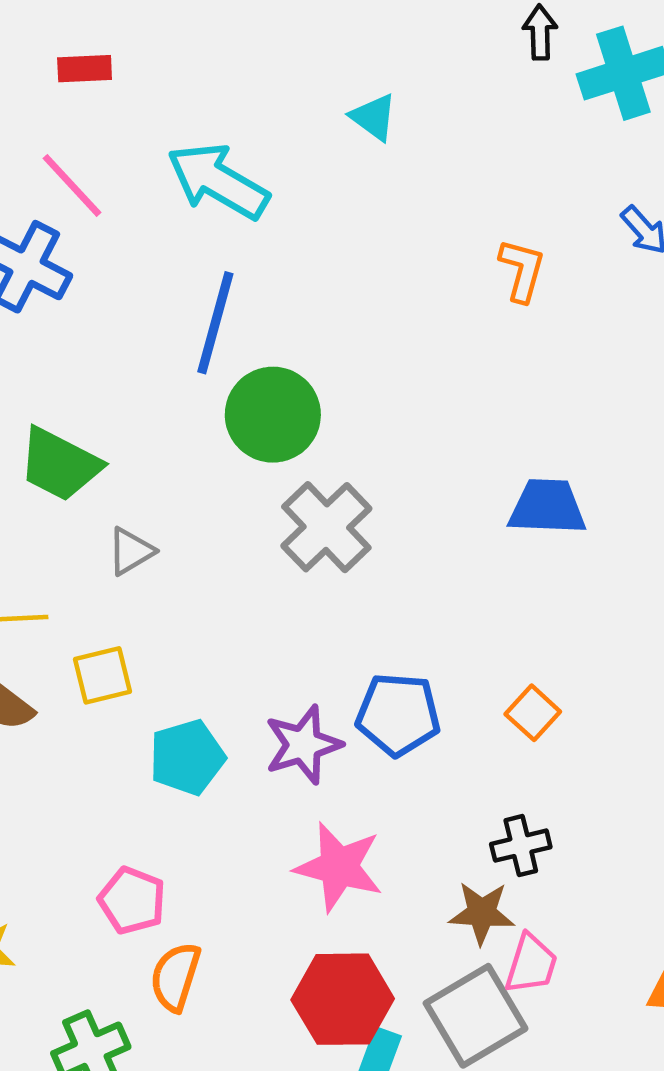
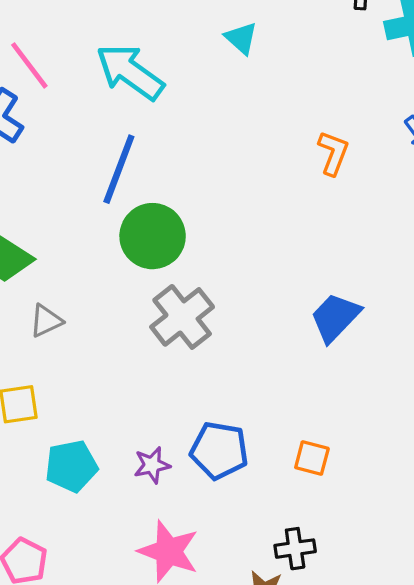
blue trapezoid: (547, 507) -> (335, 317), turned -54
orange square: (533, 713) -> (312, 458), turned -33
purple star: (303, 745) -> (152, 465), size x0.7

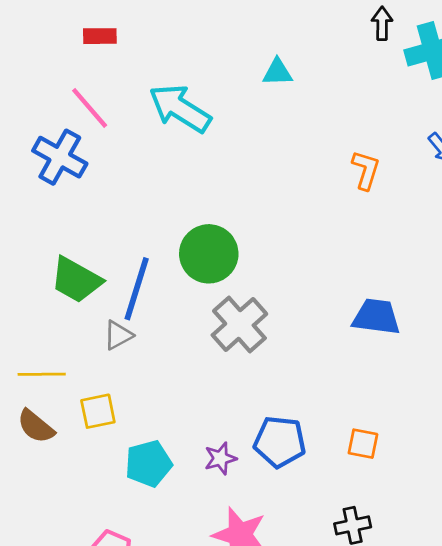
cyan triangle: (241, 38) -> (277, 72), turned -40
blue line: (119, 169) -> (137, 289), moved
blue trapezoid: (335, 317) -> (376, 317), turned 57

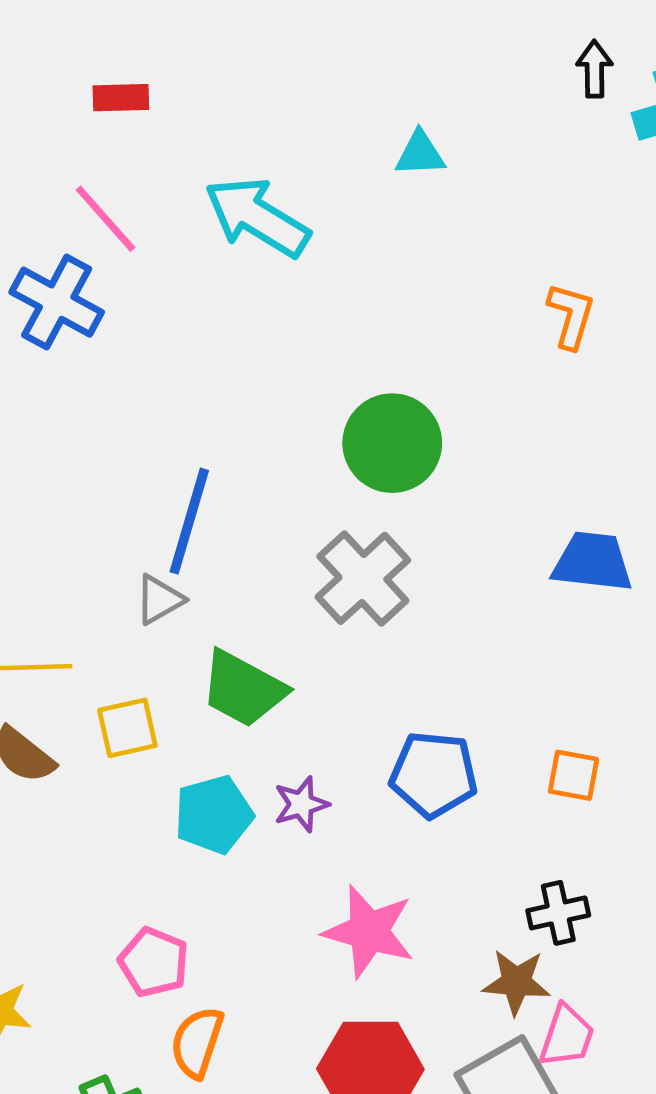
green circle: (209, 254) -> (392, 443), moved
green trapezoid: (76, 280) -> (243, 689), moved
purple star: (220, 458) -> (301, 804), moved

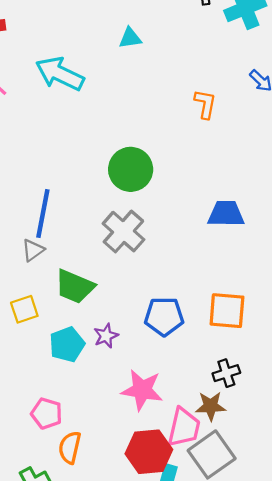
orange square: (573, 775) -> (227, 311), size x1.6
pink trapezoid: (567, 1036) -> (184, 427), moved, size x1.4

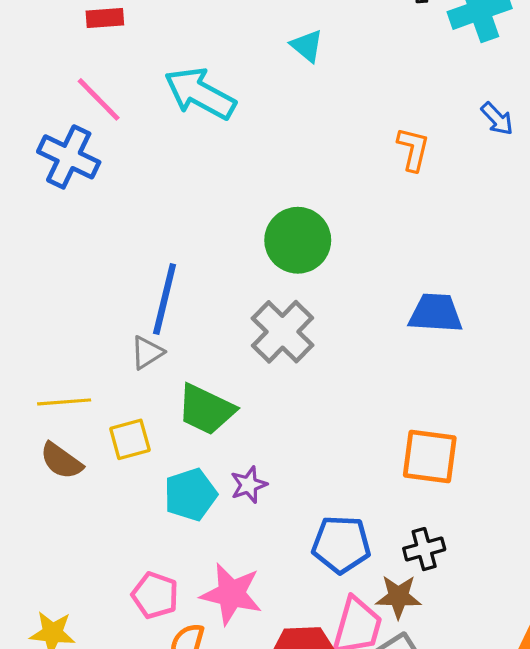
cyan triangle: (130, 38) -> (307, 46), turned 45
blue pentagon: (164, 316) -> (341, 544), moved
pink star: (142, 390) -> (231, 594), moved

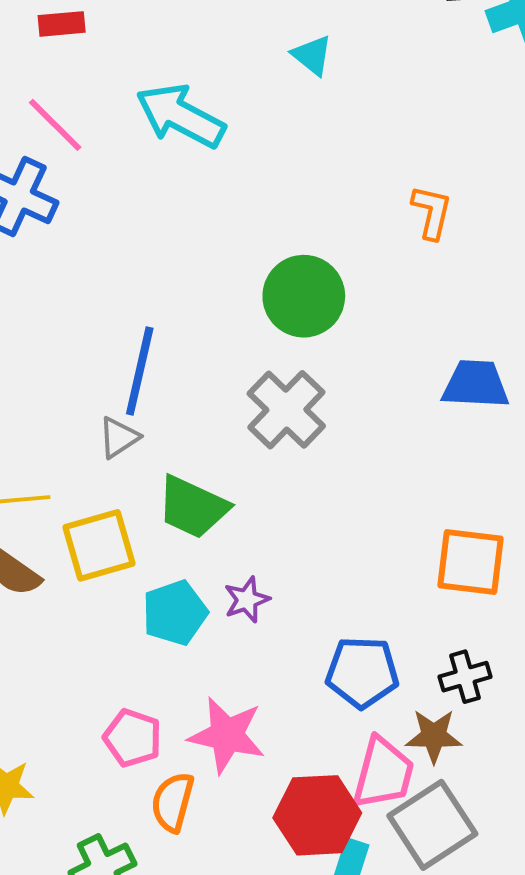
orange L-shape: (413, 149) -> (432, 212), moved
yellow square: (130, 439) -> (99, 545), size x1.4

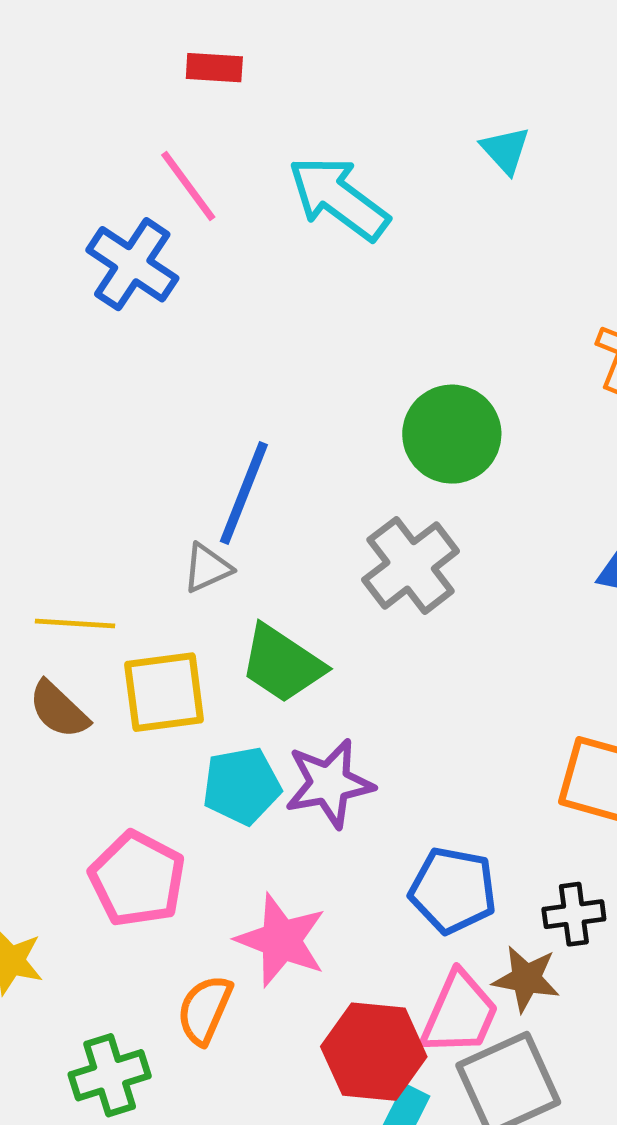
purple star: (247, 600) -> (329, 783), size x1.6
pink pentagon: (133, 738) -> (137, 879), moved, size x1.4

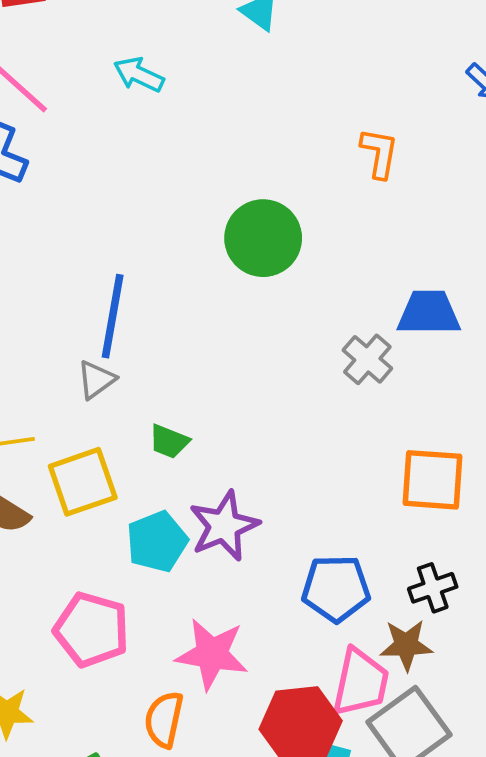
cyan arrow: (339, 198) -> (139, 75), size x0.6
gray cross: (411, 565) -> (367, 359), moved, size x0.7
green trapezoid: (282, 664) -> (169, 441), size x0.6

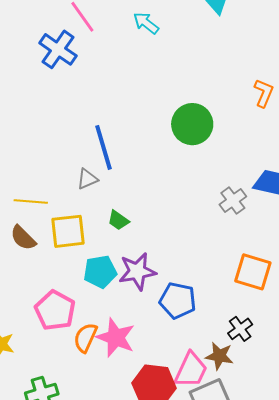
blue line: (113, 316) -> (103, 147), turned -39
black cross: (433, 588) -> (240, 329), turned -30
blue pentagon: (336, 589) -> (178, 301), moved
orange semicircle: (164, 719) -> (86, 338), moved

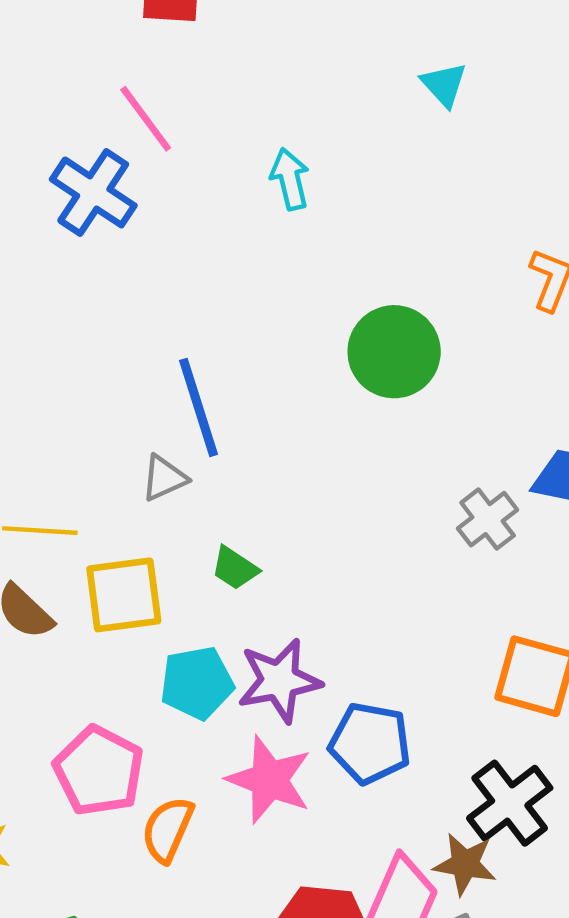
cyan arrow: (146, 23) -> (290, 179), moved, turned 40
black cross: (240, 329) -> (510, 803), size x1.5
pink star: (116, 338) -> (269, 780), moved

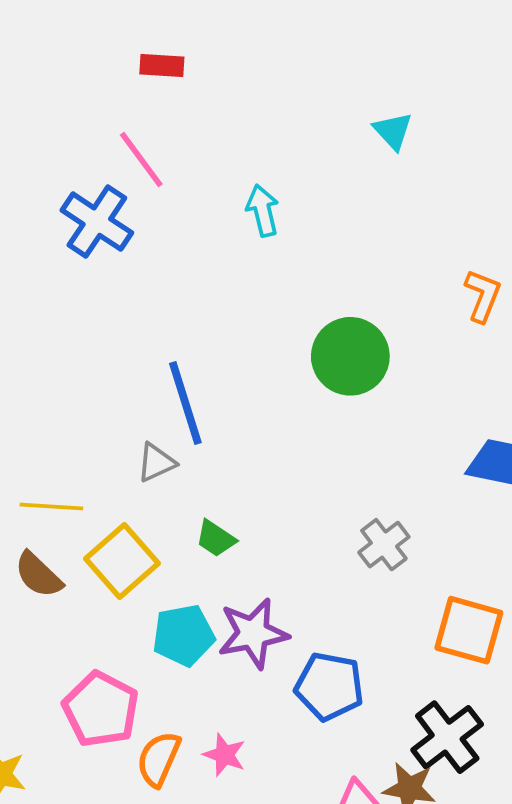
gray cross: (488, 519) -> (384, 545), moved
yellow square: (124, 595) -> (122, 561), turned -34
pink star: (269, 780) -> (225, 755), moved, size x0.6

